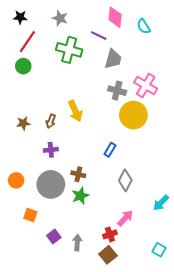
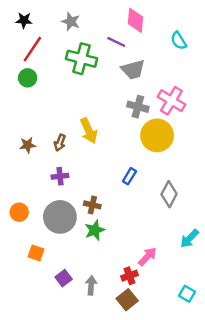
cyan semicircle: (144, 26) -> (179, 41), moved
gray trapezoid: (113, 59) -> (133, 69), turned 60
gray diamond: (125, 180) -> (169, 194), moved

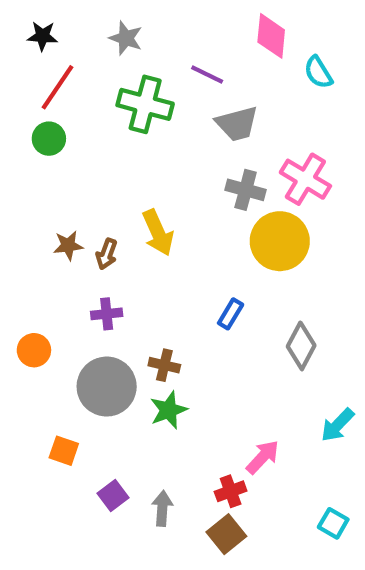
pink diamond: (135, 20) -> (271, 36), moved
brown star: (28, 145) -> (68, 245), moved
orange circle: (19, 212) -> (34, 350), moved

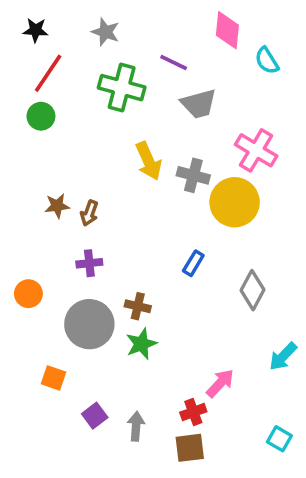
gray cross: (246, 190) -> (193, 175), moved
yellow arrow: (158, 233) -> (149, 161), moved
brown square: (226, 534) -> (190, 448), turned 32

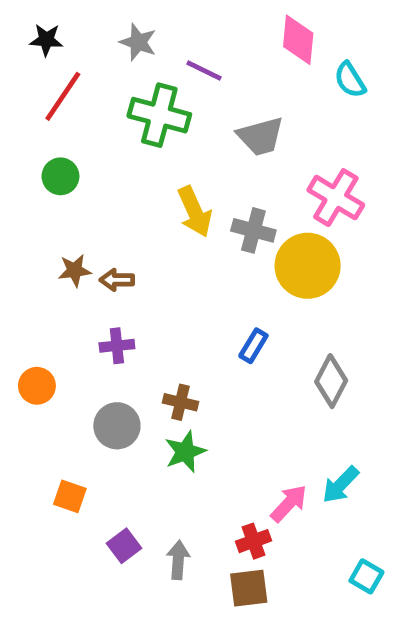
purple line: (174, 62) -> (204, 70), moved
green circle: (41, 116) -> (60, 176), moved
brown arrow: (89, 213) -> (117, 280), turned 70
gray circle: (89, 324) -> (117, 426), size x0.7
cyan arrow: (283, 356) -> (341, 485), moved

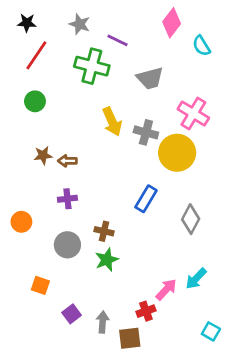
pink diamond: (298, 40) -> (172, 23), turned 32
blue rectangle: (253, 346) -> (146, 199), size x1.4
brown square: (249, 588) -> (130, 338), moved

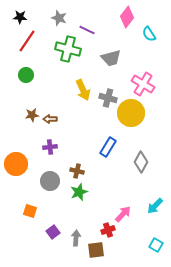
orange circle: (21, 222) -> (16, 164), size x1.5
cyan arrow: (196, 279) -> (155, 206), moved

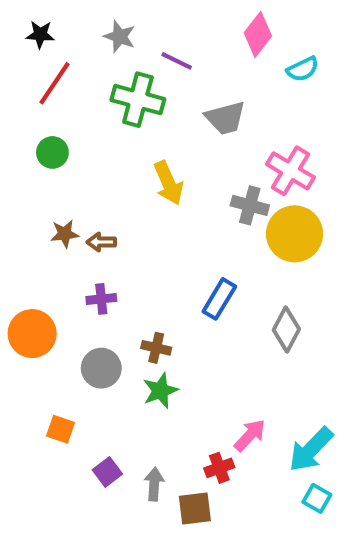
cyan semicircle: (149, 34) -> (303, 69), turned -84
gray cross: (108, 98) -> (250, 205), moved
yellow circle: (131, 113) -> (295, 234), moved
cyan arrow: (155, 206) -> (311, 450), moved, size x1.4

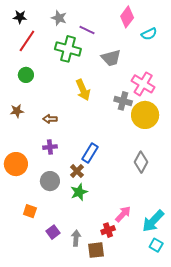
brown star: (65, 234) -> (17, 111), moved
blue rectangle: (219, 299) -> (90, 153), moved
brown cross: (156, 348) -> (77, 171), turned 32

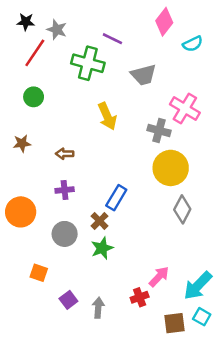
gray star: (59, 18) -> (57, 30), moved
yellow circle: (145, 115) -> (171, 168), moved
brown square: (96, 250) -> (175, 323), moved

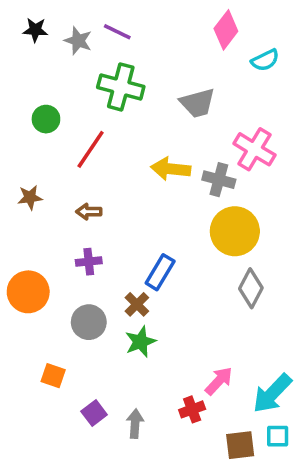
purple line: (112, 39) -> (117, 32), moved
red line: (35, 53) -> (91, 149), moved
green circle: (34, 97) -> (46, 119), moved
yellow arrow: (107, 116) -> (171, 169), moved, turned 120
cyan square: (202, 317) -> (278, 436), turned -30

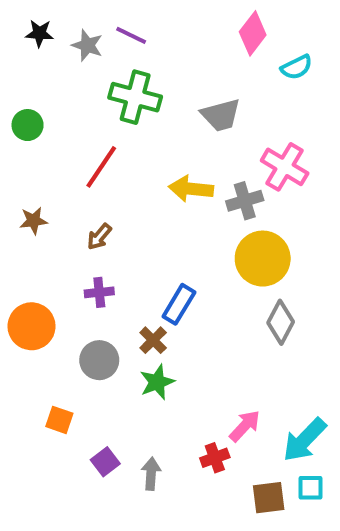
green circle: (46, 119) -> (28, 125), moved
gray cross: (219, 180) -> (245, 201), turned -32
brown arrow: (89, 212) -> (99, 237), turned -50

